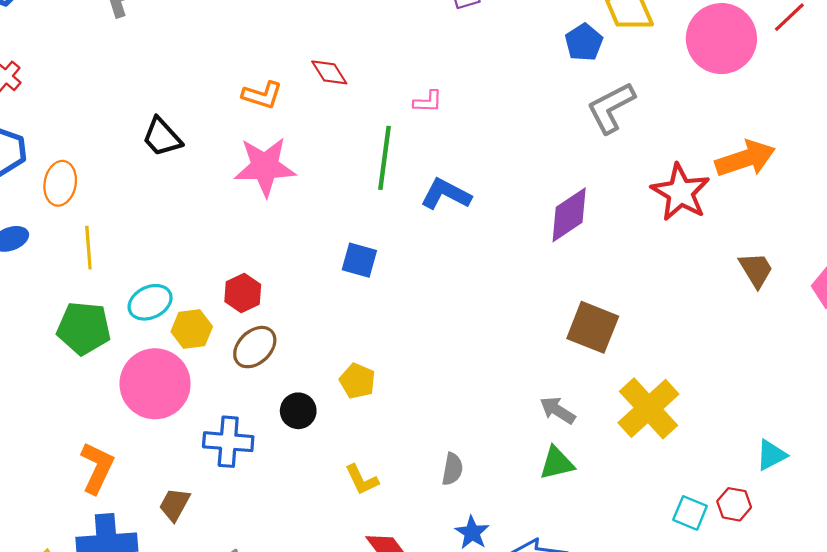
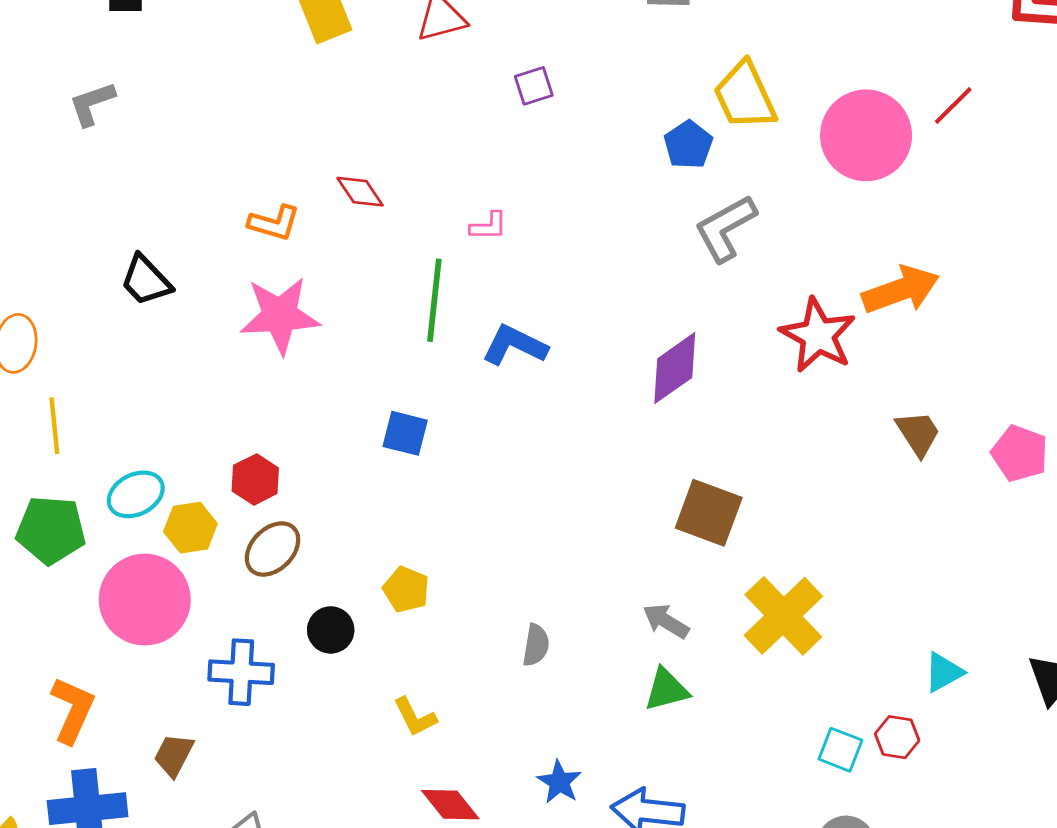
gray semicircle: (452, 469) -> (536, 645), moved

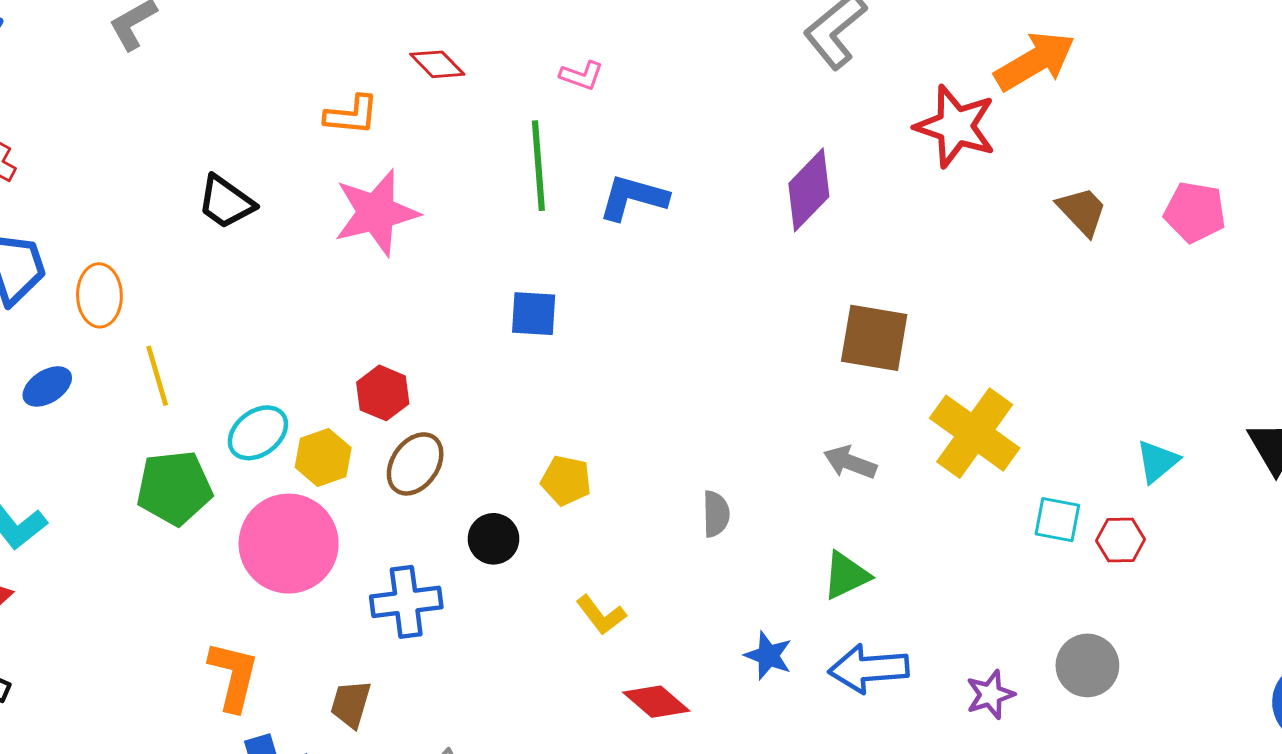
pink L-shape: (489, 226) -> (581, 75), turned 30
green triangle: (666, 689) -> (846, 575), moved
cyan square: (840, 750) -> (1057, 520), moved

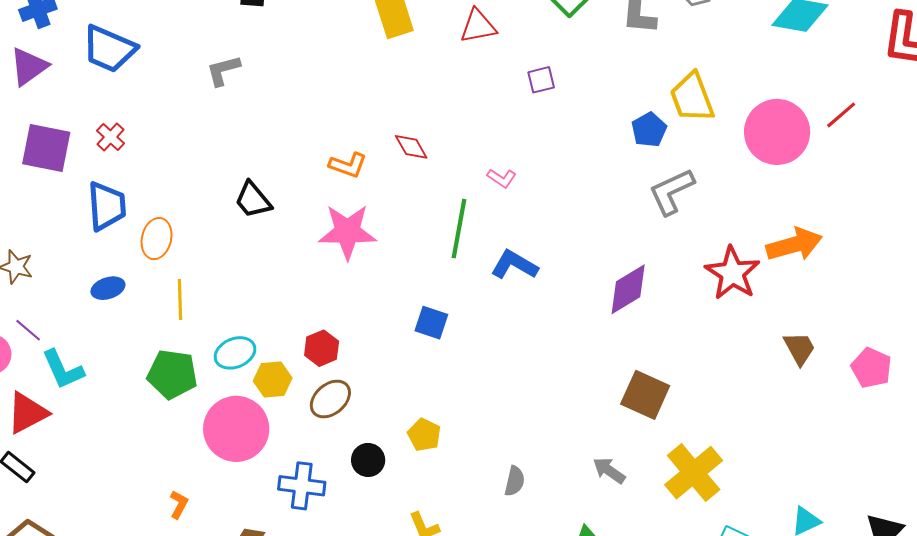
orange L-shape: (233, 676) -> (179, 504), size x0.6

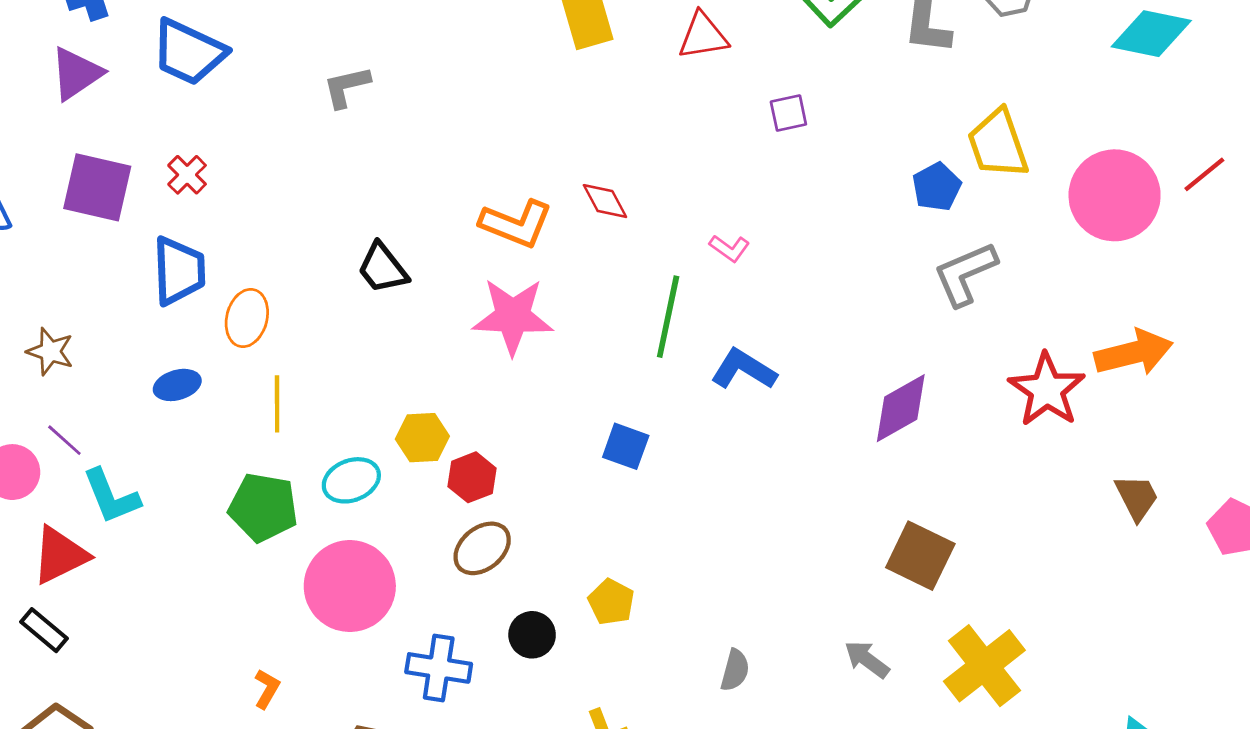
orange L-shape: (348, 165) -> (516, 224), size x1.4
yellow hexagon: (273, 380) -> (422, 438), moved

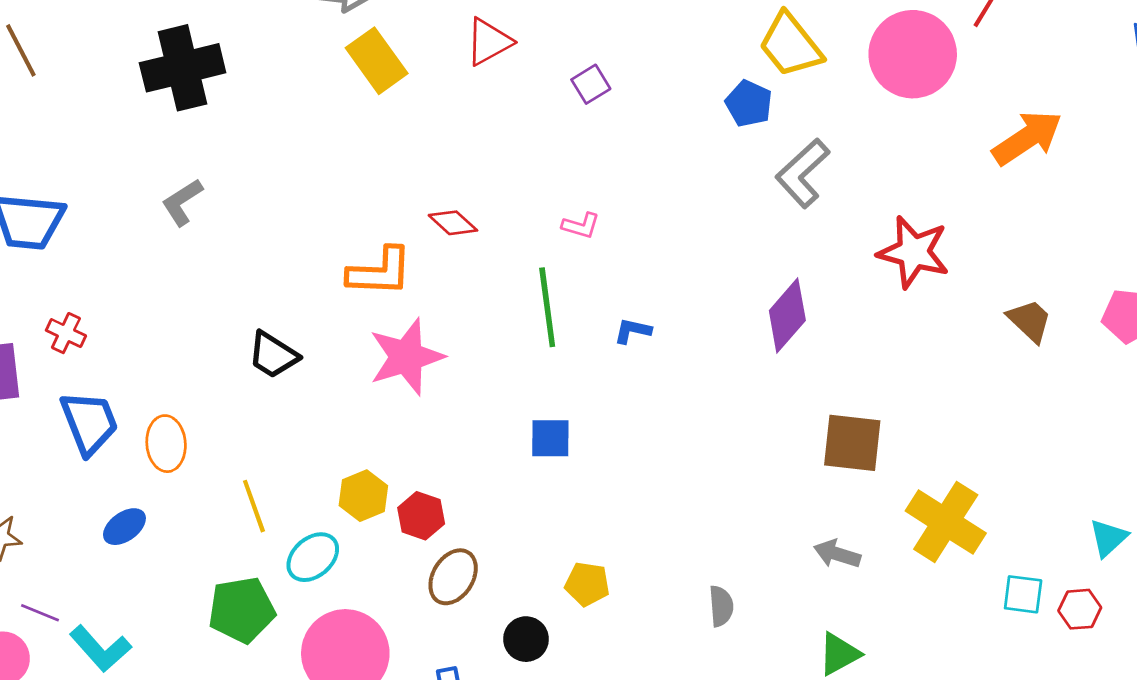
orange arrow: (1134, 353) -> (1027, 138), moved
blue L-shape: (744, 369) -> (633, 331), size x0.6
yellow line: (277, 404) -> (254, 506), moved

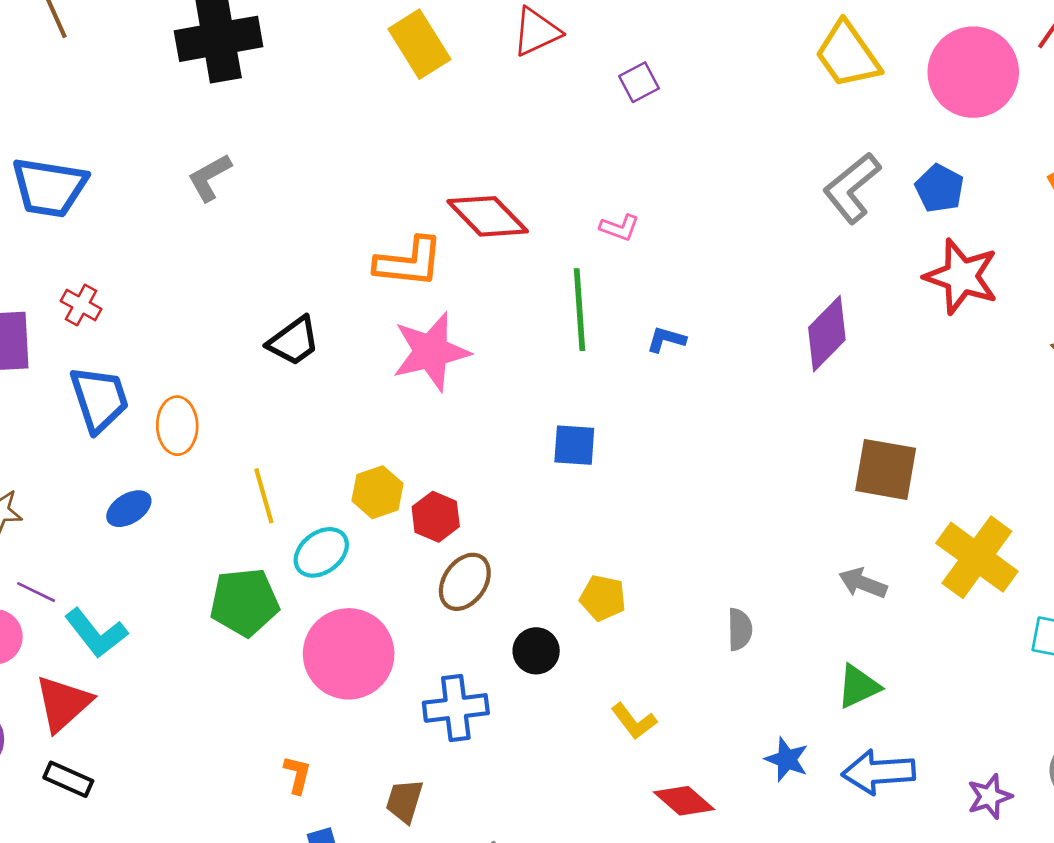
blue pentagon: (749, 104) -> (940, 188), moved
red diamond: (453, 223) -> (488, 216), size x1.6
black trapezoid: (273, 355) -> (293, 341), turned -72

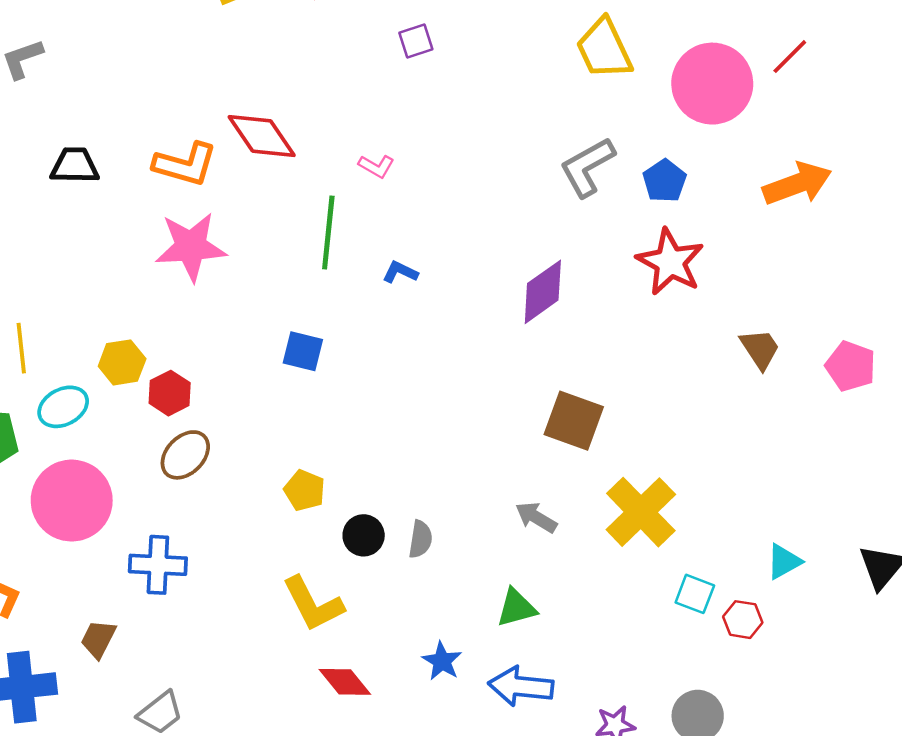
black trapezoid: (293, 341) -> (75, 166), moved, turned -153
black circle: (536, 651) -> (364, 535), moved
yellow L-shape: (634, 721) -> (313, 604), size x1.6

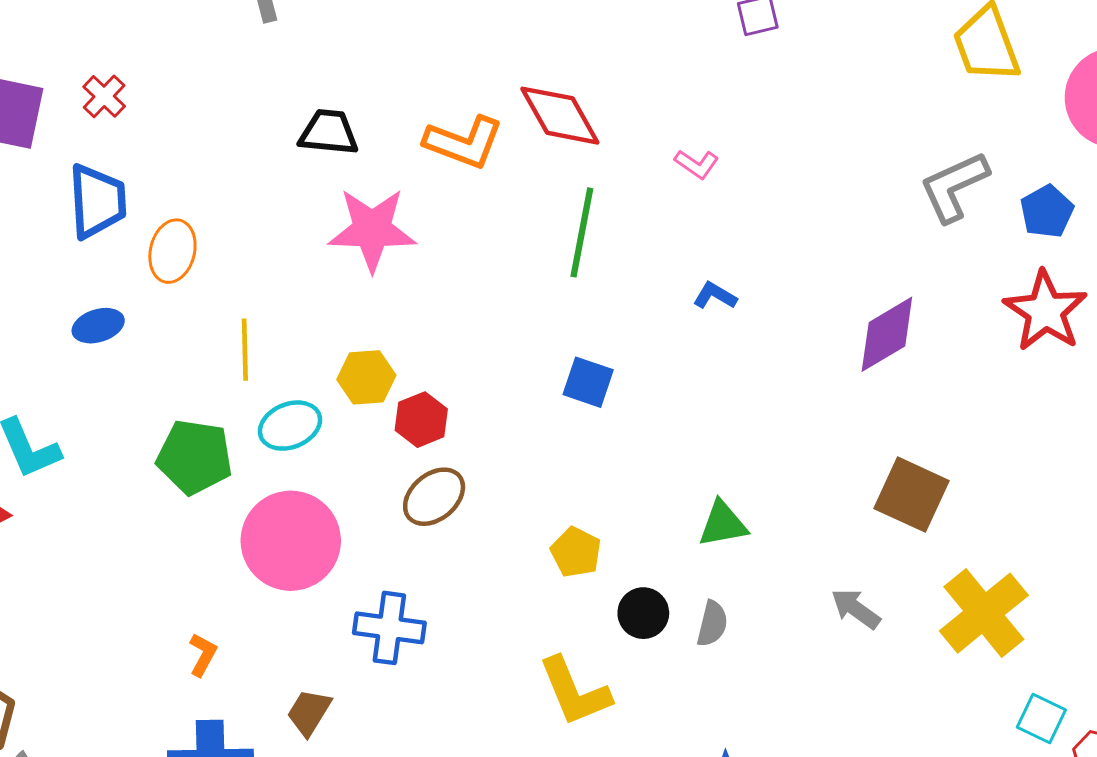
green line: (328, 232) -> (582, 232), moved
pink star: (191, 247) -> (372, 229), moved
green triangle: (516, 608) -> (723, 524), moved

